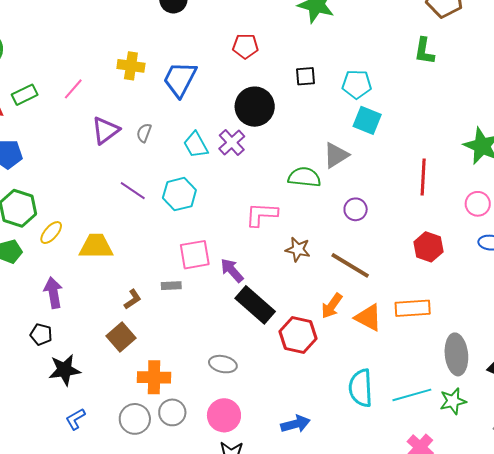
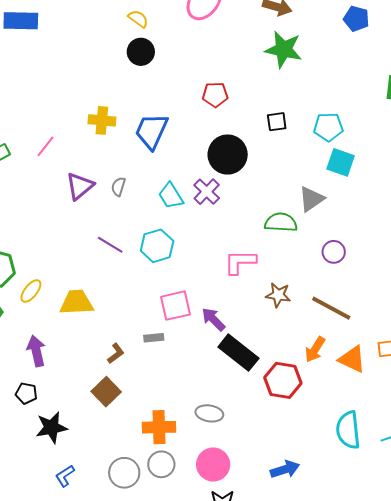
orange cross: (154, 377) -> (159, 427), moved

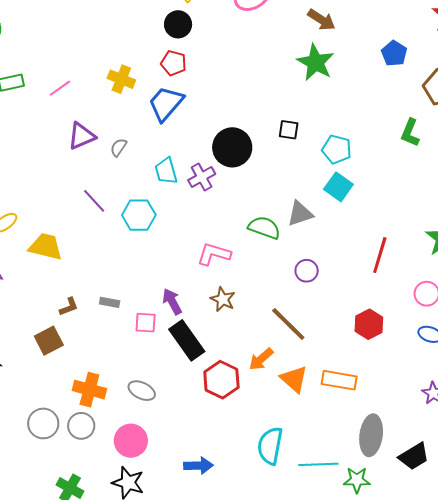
red pentagon: (215, 95) -> (174, 63), moved
brown star: (278, 295) -> (223, 299), moved
pink square: (176, 306) -> (146, 323), moved, size x0.7

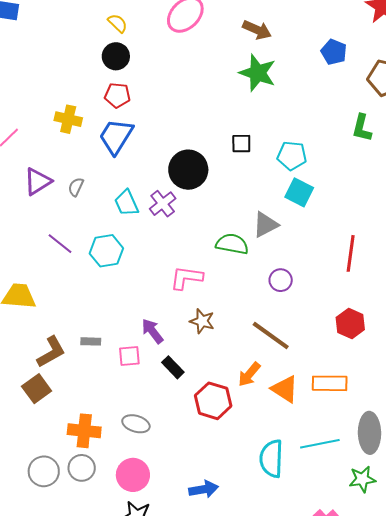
brown L-shape: (69, 307) -> (51, 352), size x1.6
black rectangle: (187, 340) -> (173, 367), size x0.6
cyan line: (318, 464) -> (320, 444), moved

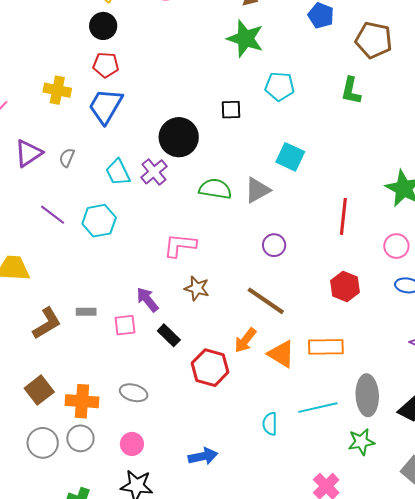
cyan pentagon: (292, 156) -> (280, 86), moved
green semicircle: (232, 244) -> (215, 189), moved
brown square: (37, 389) -> (39, 390), moved
cyan semicircle: (271, 459) -> (270, 424), size x0.6
pink circle: (133, 475) -> (132, 444), size x0.7

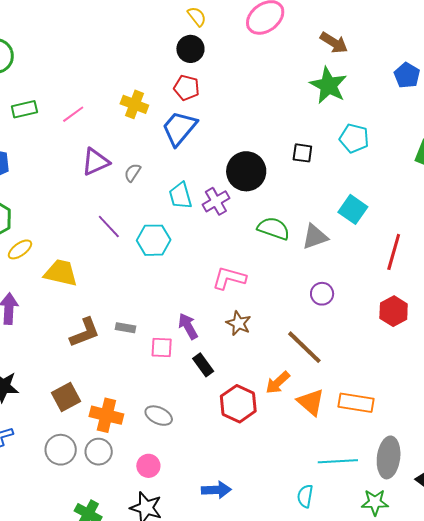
red line: (343, 216) -> (394, 252), moved
red hexagon: (345, 287) -> (394, 311), moved
cyan semicircle: (270, 424) -> (305, 496), moved

